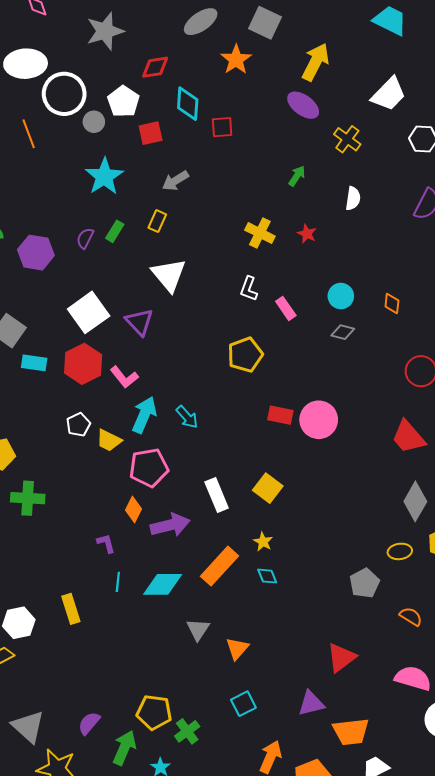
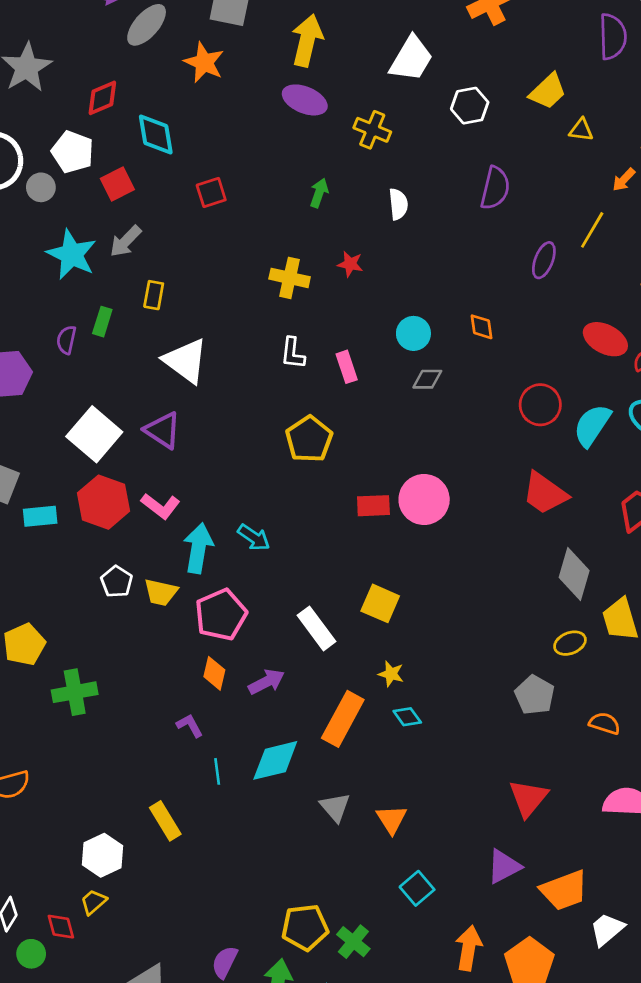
red square: (222, 127) -> (211, 192), moved
gray arrow: (175, 181) -> (126, 241), moved
pink rectangle: (286, 308) -> (347, 367), turned 30
purple arrow: (170, 525) -> (266, 682), size x0.7

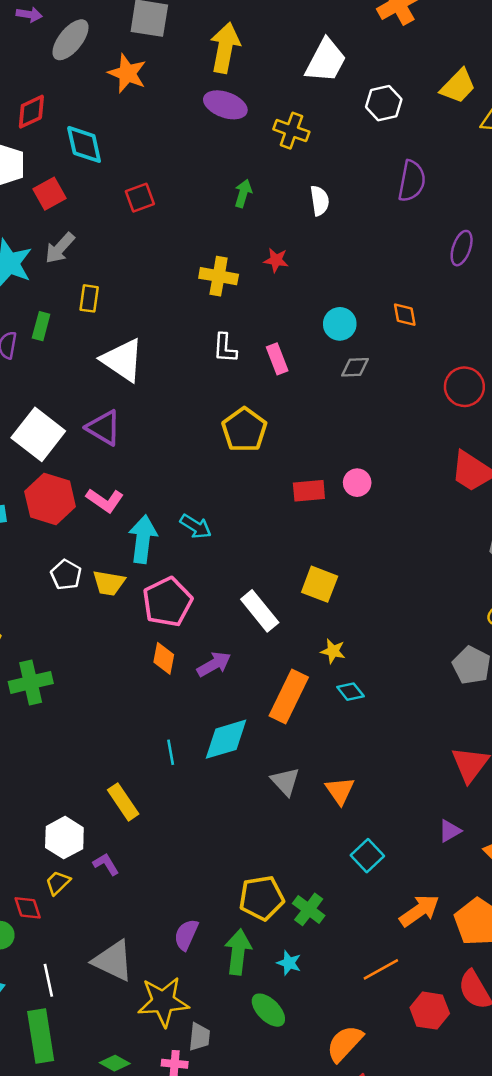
pink circle: (424, 499) -> (357, 483), size x0.6
purple L-shape: (190, 726) -> (106, 864), moved
purple triangle: (504, 866) -> (450, 831), size x0.7
orange arrow: (469, 948) -> (419, 911), turned 48

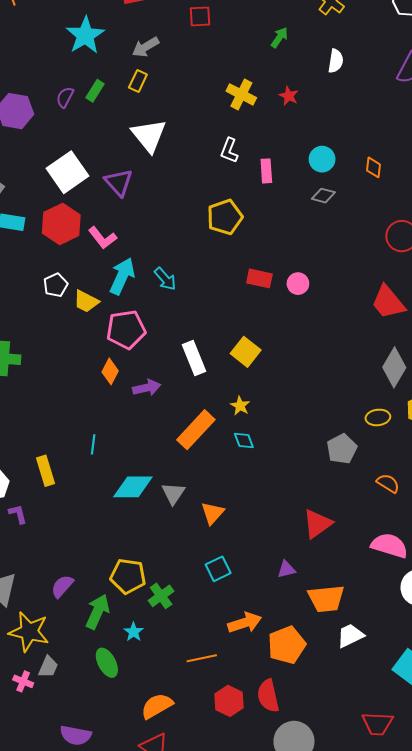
gray arrow: (60, 248) -> (145, 47), moved
cyan diamond: (226, 739) -> (133, 487), moved

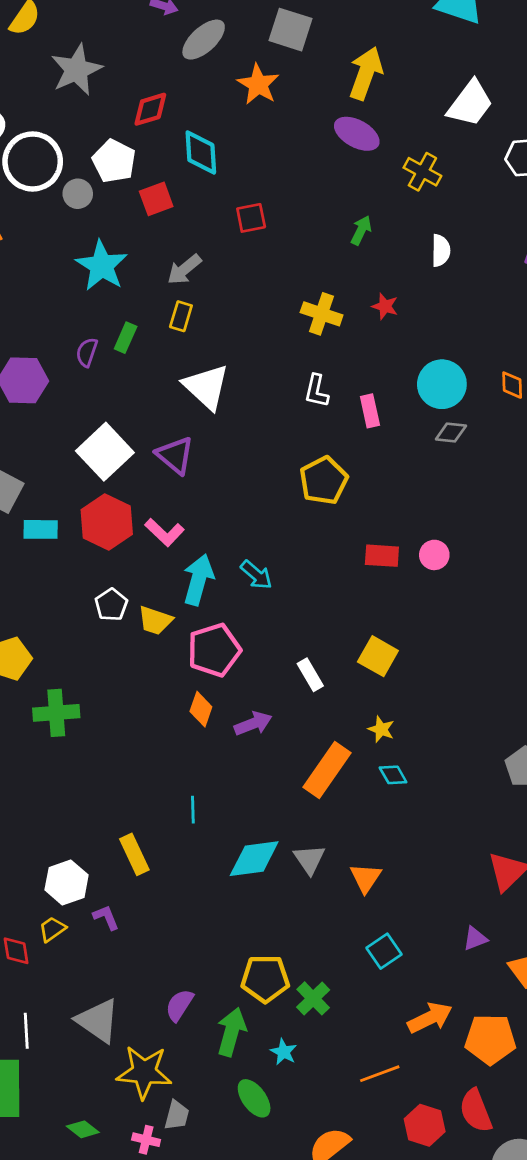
cyan circle: (322, 159) -> (442, 384), size x1.4
white rectangle: (194, 358) -> (310, 675), size x0.7
orange pentagon: (287, 645) -> (490, 1039), turned 30

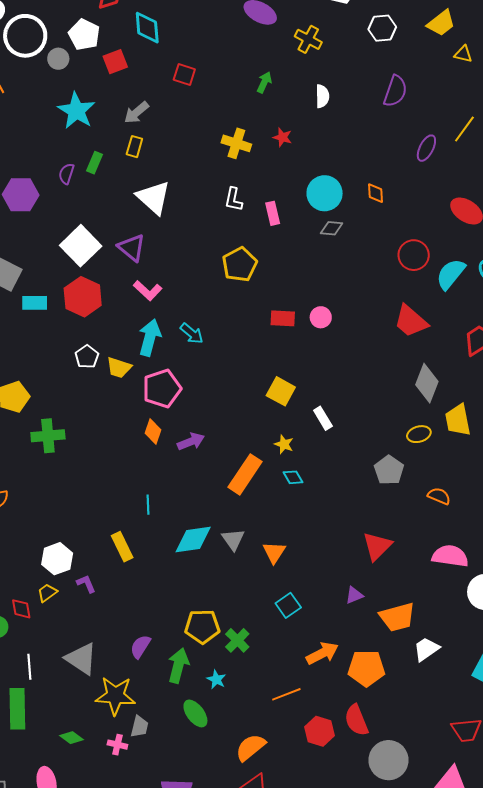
red square: (251, 218) -> (184, 74), turned 30
pink L-shape: (165, 532) -> (148, 291), moved
white rectangle: (310, 675) -> (323, 418), moved
yellow rectangle: (134, 854) -> (122, 547), moved

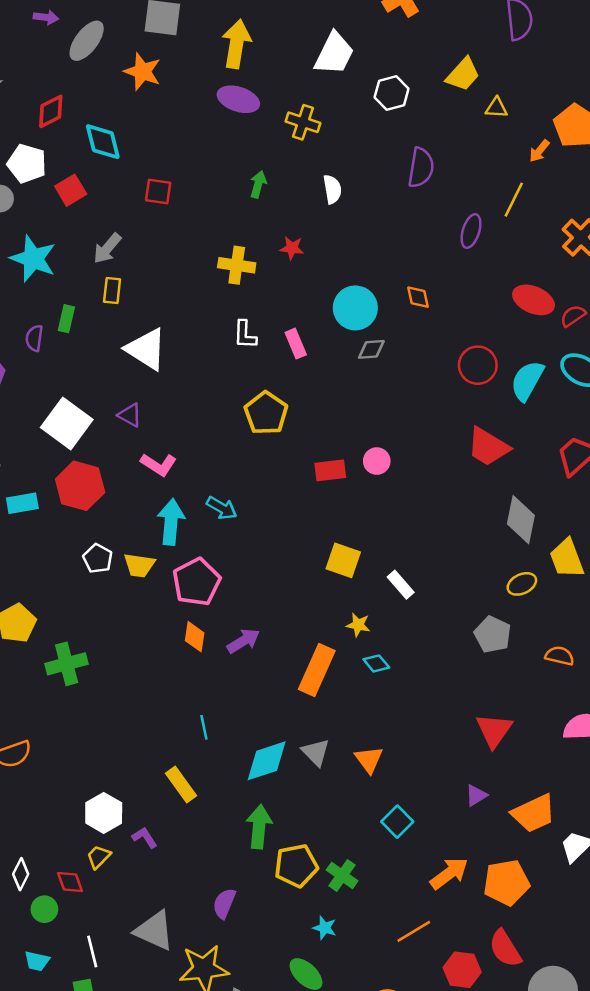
purple triangle: (132, 248) -> (130, 415), size x0.7
green arrow: (178, 666) -> (259, 827), moved

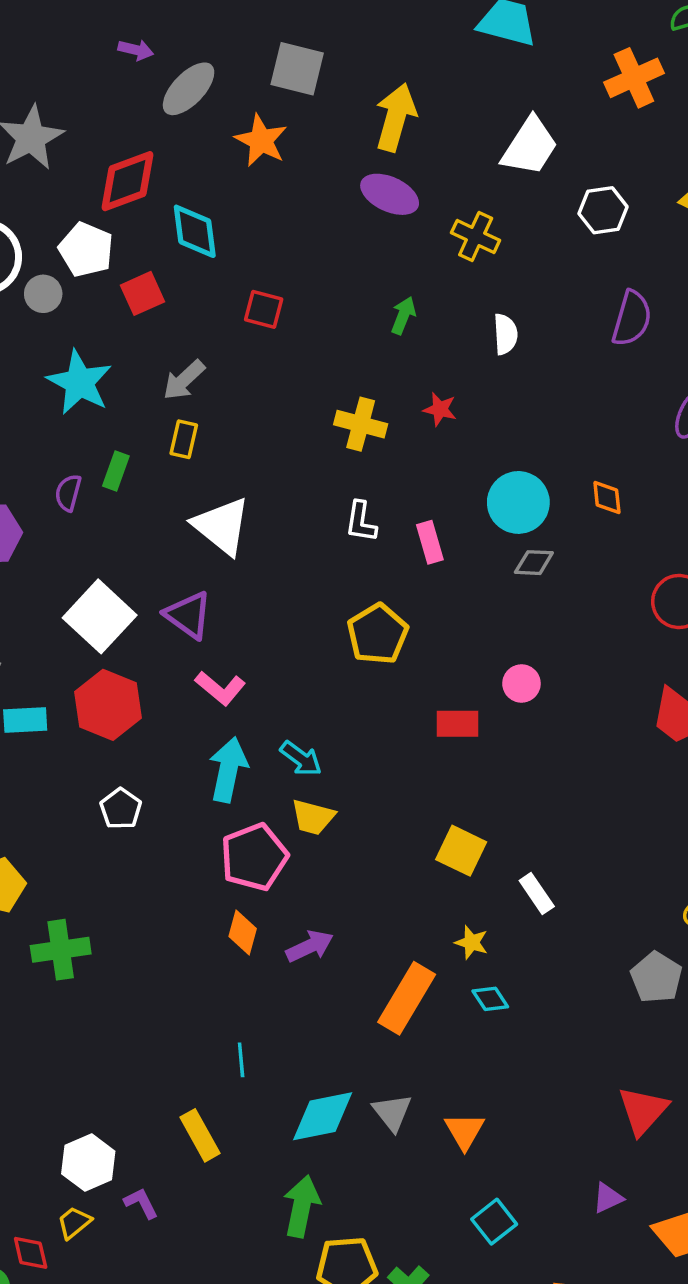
red diamond: (51, 111) -> (127, 181), size x1.4
purple triangle: (130, 415) -> (188, 615), size x1.4
pink circle: (377, 461) -> (521, 683), moved
yellow trapezoid: (139, 565) -> (313, 817), moved

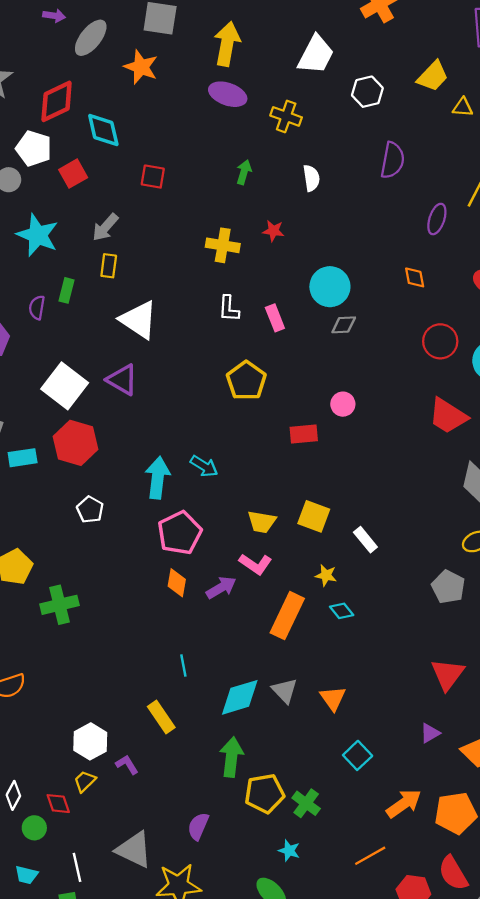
orange diamond: (607, 498) -> (415, 277), moved
pink L-shape: (220, 688) -> (255, 564), moved
yellow trapezoid: (313, 817) -> (262, 522), moved

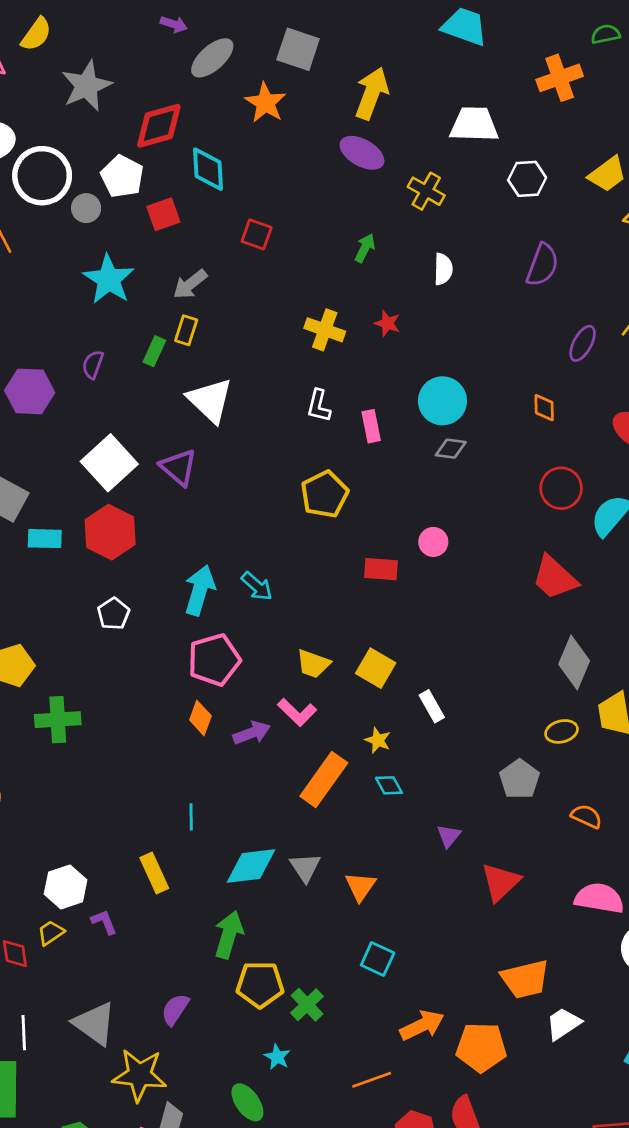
white trapezoid: (316, 55) -> (474, 125), turned -126
green rectangle: (66, 290) -> (154, 351), moved
purple triangle: (430, 733) -> (449, 836), moved, turned -30
cyan square: (358, 755) -> (378, 959), turned -32

